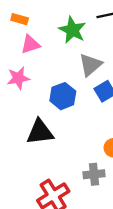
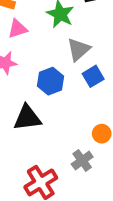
gray cross: (94, 174) -> (82, 160), turned -30

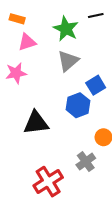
gray triangle: (79, 49) -> (68, 61), moved
blue hexagon: (50, 81) -> (78, 105), moved

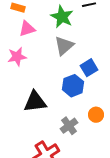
gray cross: (86, 162) -> (69, 126), moved

